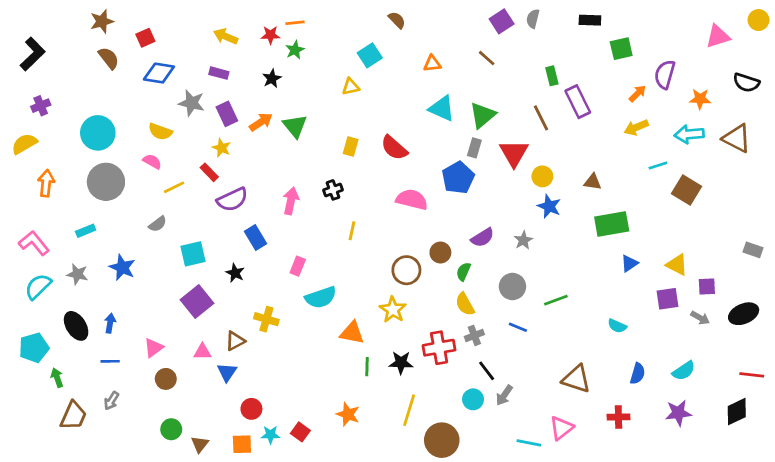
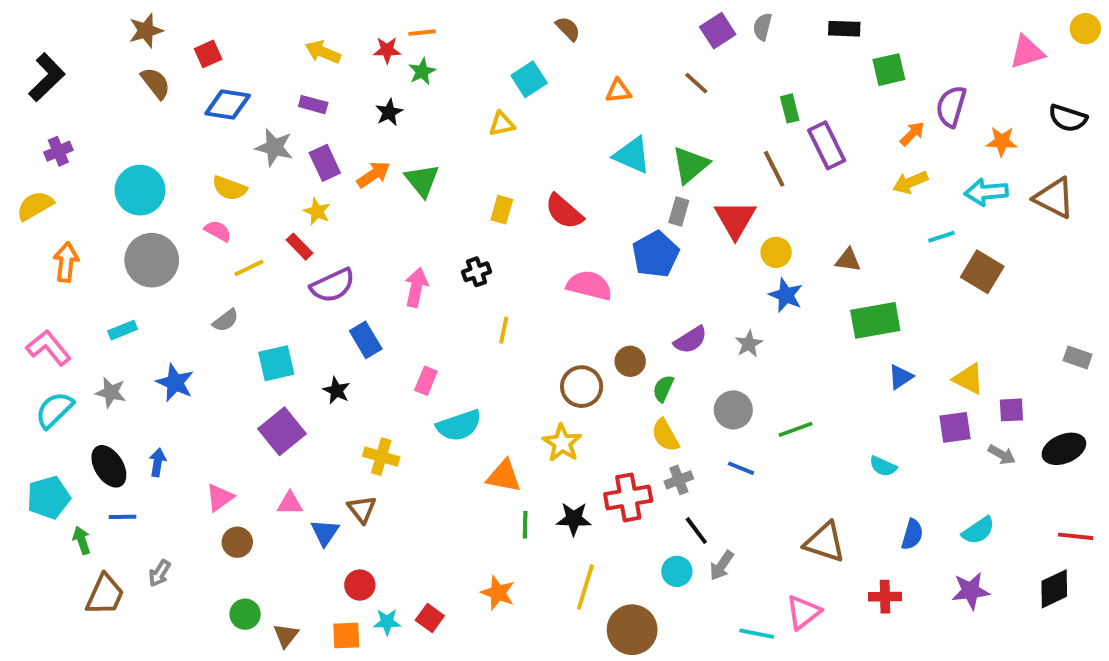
brown triangle: (235, 341) -> (362, 509), moved, turned -40
blue line: (110, 361) -> (123, 517), moved

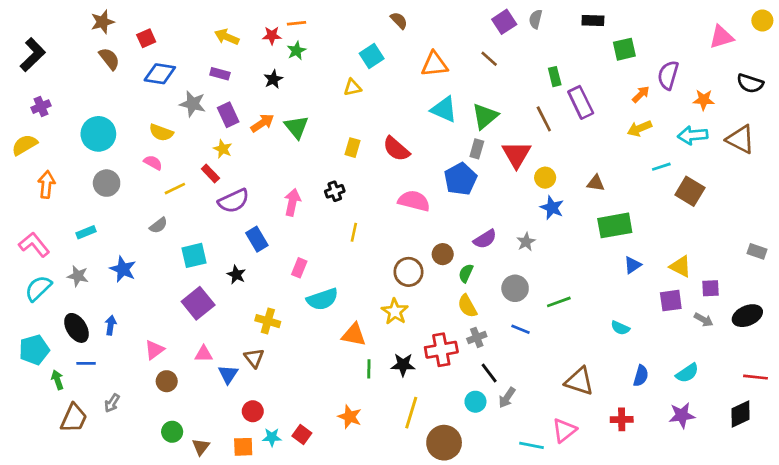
orange triangle: (619, 91) -> (434, 64), size x1.5
gray circle: (152, 260) -> (107, 183), size x0.7

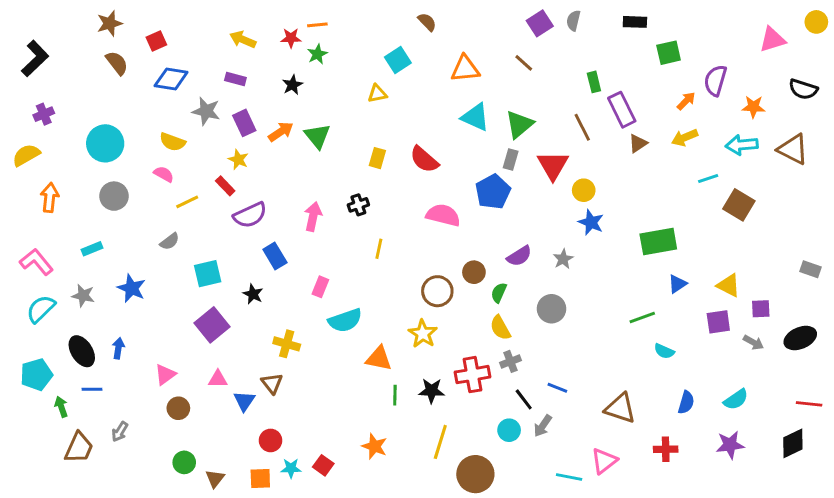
brown triangle: (596, 183) -> (638, 143), moved, turned -42
green line: (559, 302) -> (642, 318), moved
blue line: (521, 329) -> (557, 388), moved

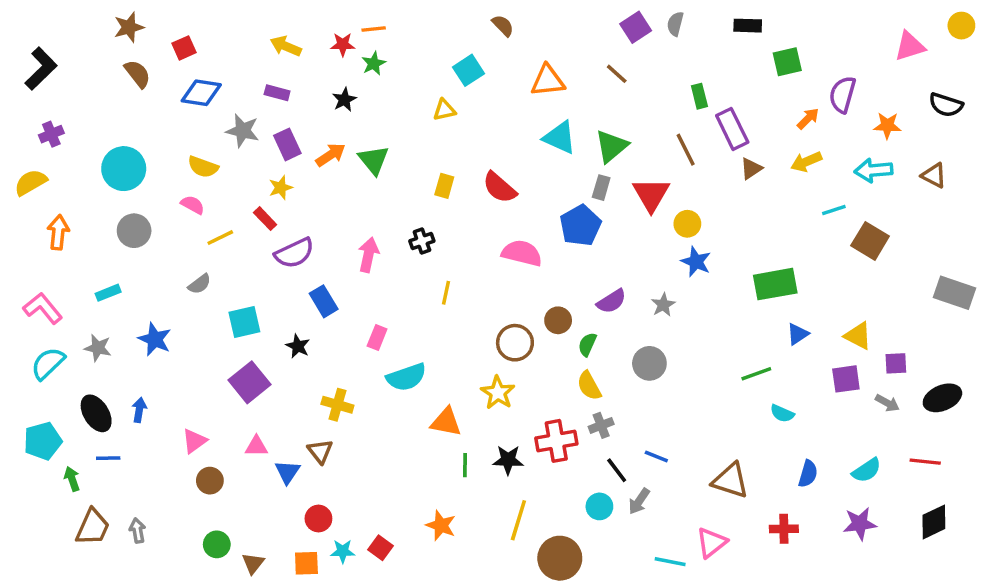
brown triangle: (793, 149) -> (934, 175), size x0.7
yellow star: (238, 159) -> (281, 188), turned 30
gray rectangle: (810, 269) -> (955, 293), moved, size x1.6
red line: (809, 404) -> (925, 462), moved
gray arrow: (120, 432) -> (137, 531), moved, turned 138

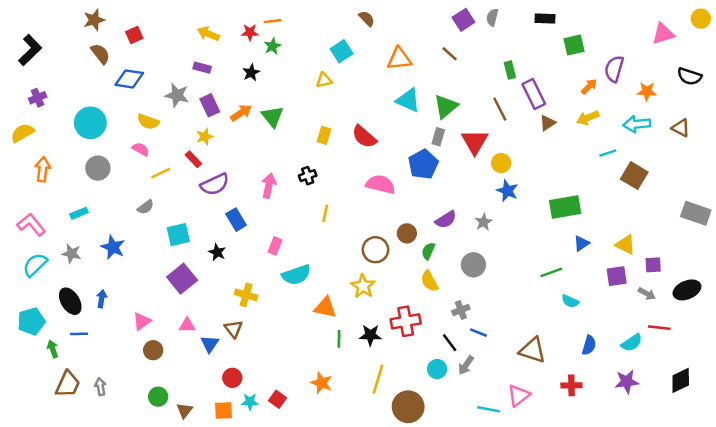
blue diamond: (201, 93) -> (129, 79), moved
gray cross: (601, 425) -> (461, 310), moved
red line: (925, 462) -> (659, 328), moved

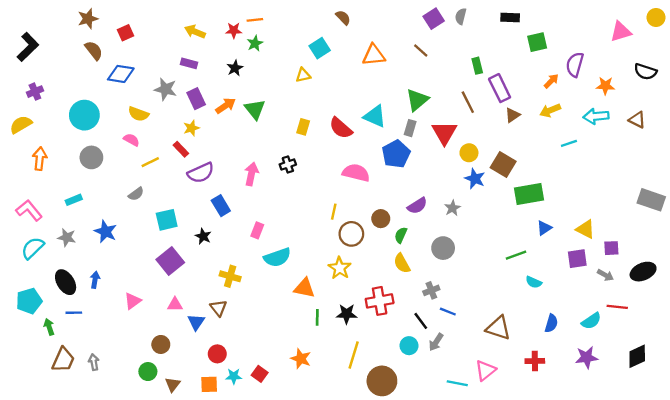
cyan triangle: (408, 100) -> (375, 116), moved
brown square: (634, 176) -> (503, 165), moved
yellow line: (325, 213) -> (334, 212), moved
brown circle: (153, 350) -> (161, 344), moved

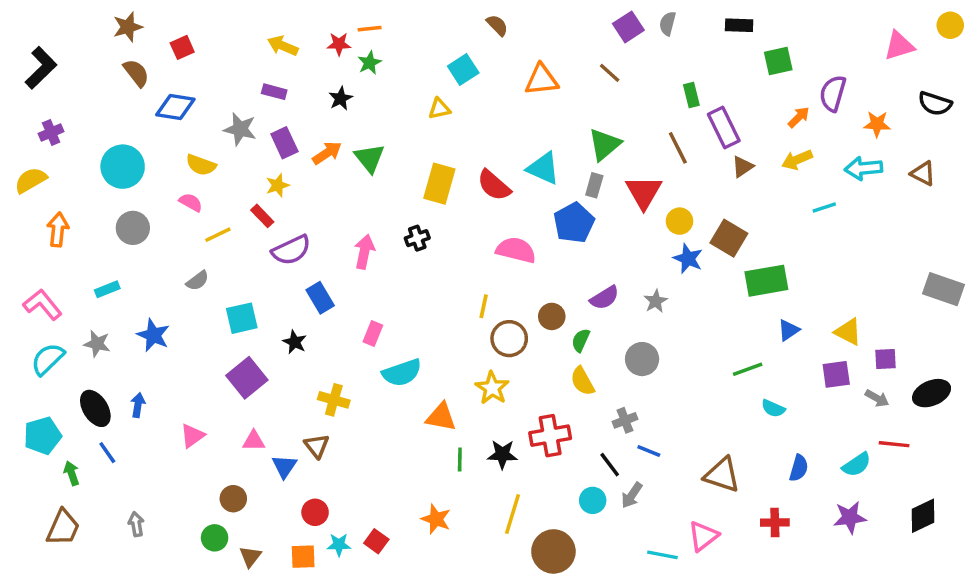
yellow rectangle: (303, 127) -> (439, 184), size x1.6
blue line: (74, 313) -> (107, 453), turned 56
brown trapezoid: (63, 360) -> (63, 528), moved

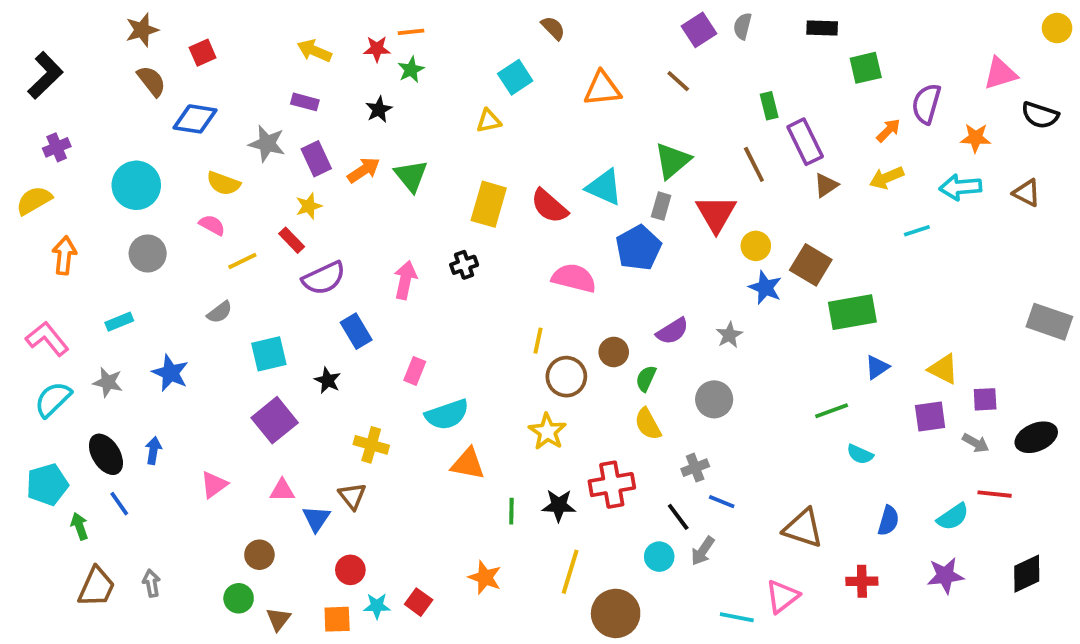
pink triangle: (899, 46) -> (1000, 73), moved
orange triangle: (441, 417) -> (468, 464), moved
brown trapezoid: (63, 528) -> (96, 587), moved

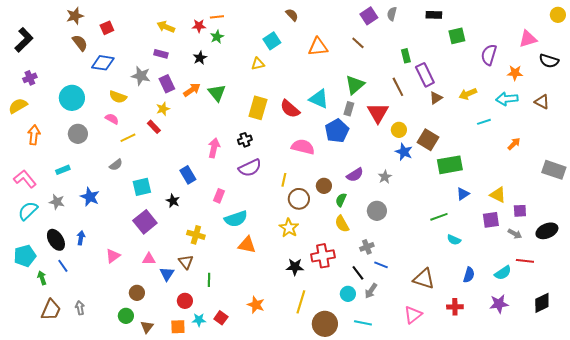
orange arrow: (888, 130) -> (514, 144), moved
purple semicircle: (324, 278) -> (250, 168), moved
green line: (511, 511) -> (209, 280), moved
cyan line: (737, 617) -> (363, 323), moved

